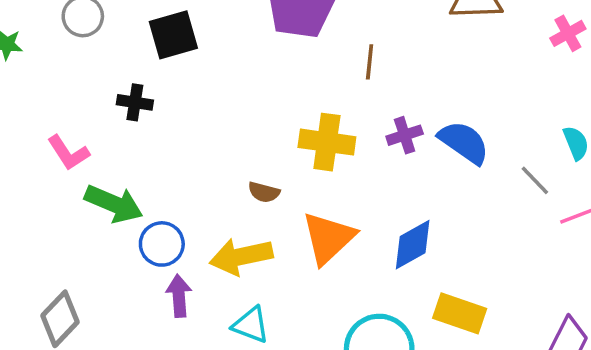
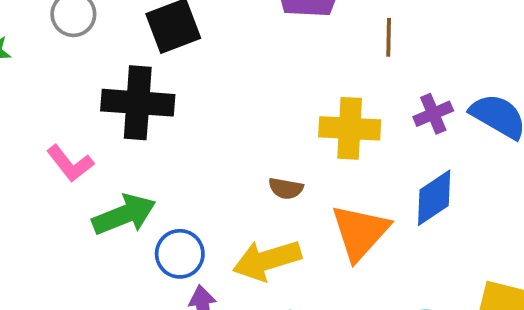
black cross: (135, 102) -> (138, 103), size x1.8
green arrow: (114, 204) -> (124, 215), turned -40
blue diamond: (413, 245) -> (434, 198), moved

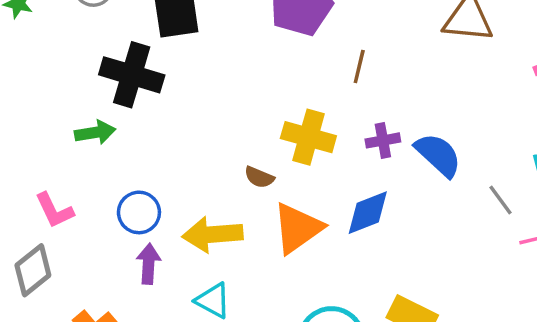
pink L-shape: (70, 163) -> (54, 210), moved
brown semicircle: (286, 188) -> (259, 177), moved
green arrow: (124, 215) -> (95, 132), moved, size x0.7

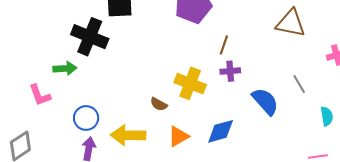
purple cross: (383, 140) -> (230, 71), moved
gray line: (501, 200) -> (299, 84), moved
pink L-shape: (54, 210) -> (40, 95), moved
orange triangle: (298, 228) -> (178, 136), size x0.7

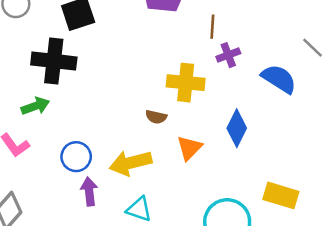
blue diamond: (221, 131) -> (237, 128), turned -32

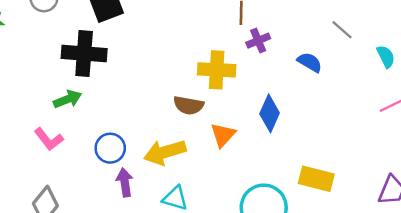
blue semicircle: (279, 79) -> (310, 62), size x0.7
brown semicircle: (156, 117) -> (189, 105), size x1.4

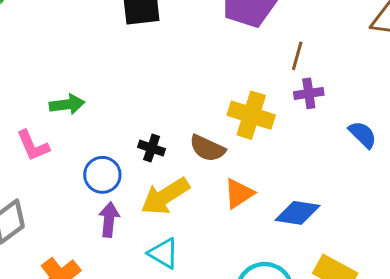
black cross: (84, 54) -> (152, 148), moved, size x0.5
blue diamond: (270, 113) -> (297, 213), moved, turned 60
yellow arrow: (165, 152) -> (165, 196), turned -30

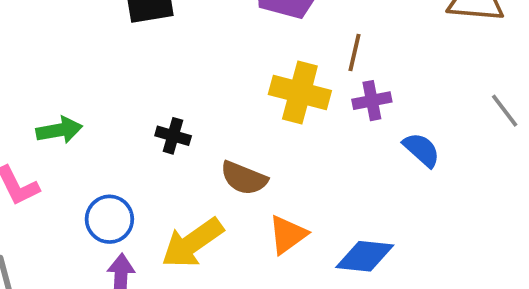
yellow cross: (251, 115) -> (300, 93), moved
blue semicircle: (363, 135) -> (422, 150), moved
black cross: (152, 148) -> (173, 136), moved

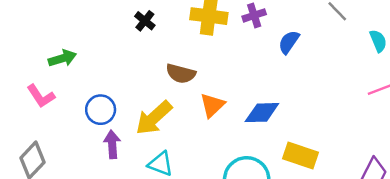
black cross: (173, 136) -> (145, 21), moved, turned 30
blue semicircle: (422, 150) -> (289, 42), turned -90

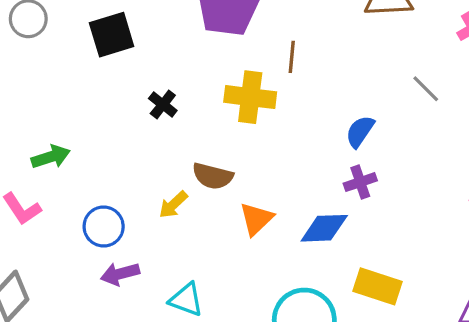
purple cross: (254, 15) -> (360, 182), moved
yellow arrow: (154, 118) -> (173, 205), moved, size x0.6
purple arrow: (112, 144) -> (120, 274), turned -100

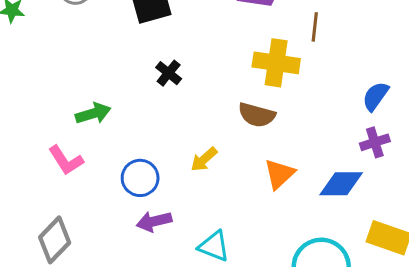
black cross: (163, 104) -> (169, 73), moved
brown semicircle: (213, 176) -> (257, 115), moved

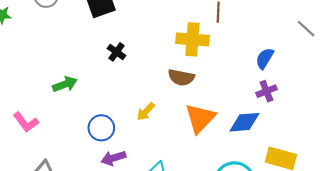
pink L-shape: (66, 160) -> (26, 122), moved
orange triangle: (279, 174) -> (200, 118), size x1.4

